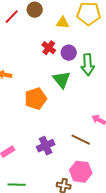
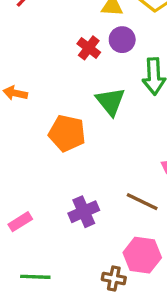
purple circle: (69, 53) -> (122, 40), moved
orange pentagon: (36, 99) -> (67, 133), turned 30

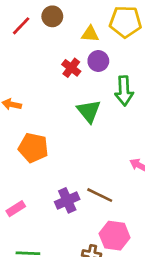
orange pentagon: (67, 133) -> (33, 148), moved
brown line: (142, 202) -> (100, 195), moved

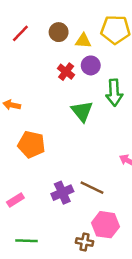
brown circle: (52, 16) -> (59, 32), moved

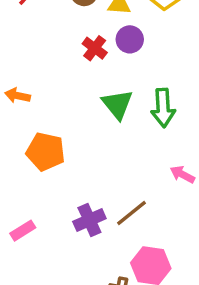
green arrow: (114, 93) -> (163, 108), moved
brown line: (92, 188) -> (131, 213), turned -65

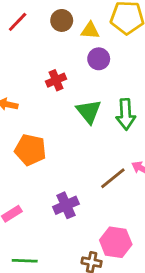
red cross: (95, 48) -> (56, 80), moved, turned 30
brown line: (131, 213) -> (113, 178), moved

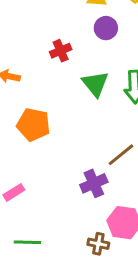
purple cross: (66, 205) -> (94, 183), moved

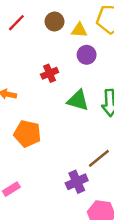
green triangle: (95, 84) -> (78, 100), turned -35

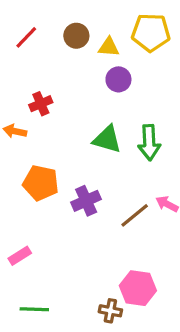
red cross: (50, 73) -> (41, 104), moved
purple cross: (77, 182) -> (86, 201), moved

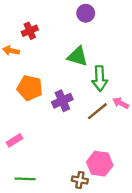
green arrow: (149, 143) -> (100, 79), moved

